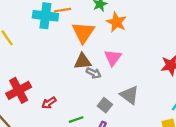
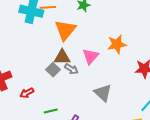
orange star: (116, 22) -> (117, 44), moved, turned 30
gray square: (105, 105) -> (53, 70), moved

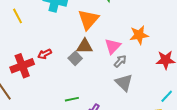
gray arrow: (71, 69) -> (120, 61), moved, turned -80
red arrow: (27, 93) -> (45, 54), moved

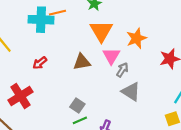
orange triangle: (88, 20) -> (101, 31), moved
red arrow: (45, 54) -> (40, 63), moved
gray square: (75, 58) -> (77, 105), moved

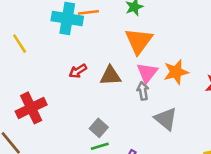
orange star: (136, 38) -> (176, 72), moved
red arrow: (40, 63) -> (78, 71), moved
gray arrow: (122, 70) -> (143, 91), moved, turned -48

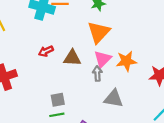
gray triangle: (166, 119) -> (114, 99), turned -36
gray square: (99, 128) -> (58, 100), turned 32

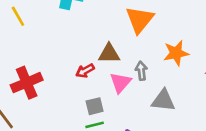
red arrow: (46, 51) -> (85, 71), moved
pink triangle: (103, 59) -> (120, 83), moved

